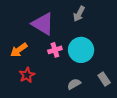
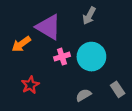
orange arrow: (19, 50) -> (21, 44), moved

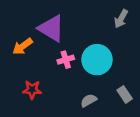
gray arrow: (89, 16) -> (121, 19), moved
red star: (30, 85) -> (32, 90), turned 30

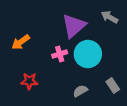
gray arrow: (121, 19) -> (110, 17), turned 91
purple triangle: (51, 28) -> (74, 26), moved, turned 48

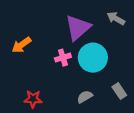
red star: (29, 81) -> (33, 99), moved

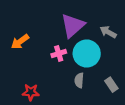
gray arrow: (116, 18) -> (108, 32), moved
gray semicircle: (85, 97) -> (79, 80), moved, turned -56

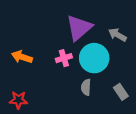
orange arrow: (20, 42) -> (22, 57), moved, turned 54
red star: (31, 92) -> (18, 100), moved

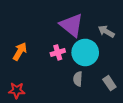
purple triangle: (79, 28) -> (71, 25), turned -40
orange arrow: (22, 57) -> (20, 51), turned 102

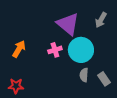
gray arrow: (106, 31) -> (101, 20), moved, turned -91
gray semicircle: (78, 79) -> (84, 75), moved

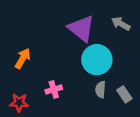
gray arrow: (101, 20) -> (121, 24), turned 91
pink cross: (55, 50) -> (54, 90), moved

